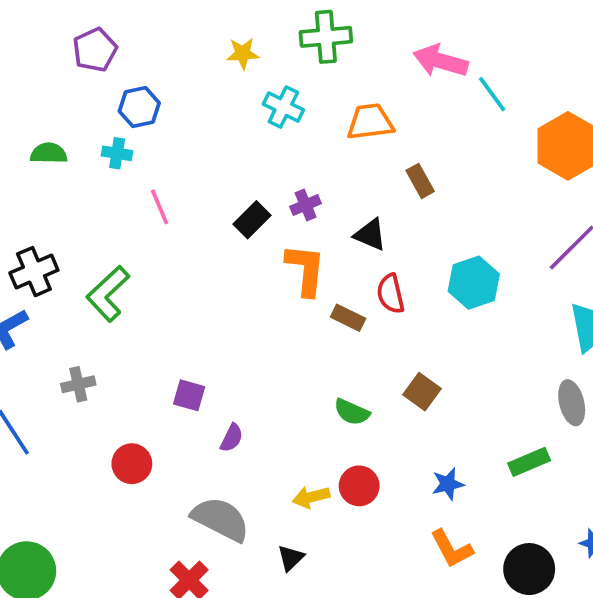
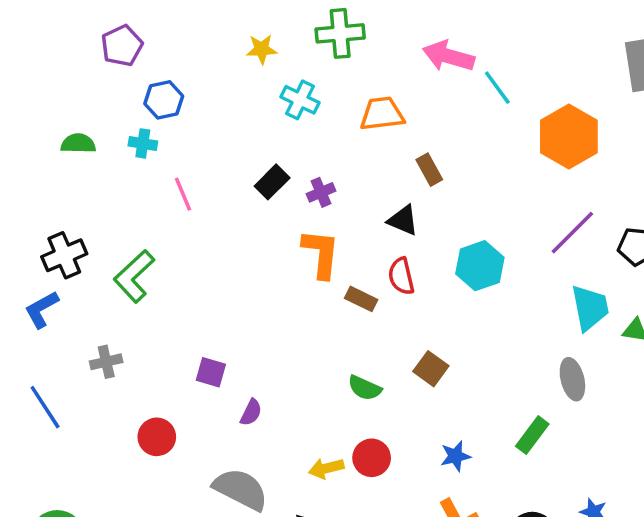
black rectangle: (252, 220) -> (272, 182), moved
black triangle: (370, 235) -> (403, 220), moved
green rectangle: (529, 462) -> (532, 435), turned -30

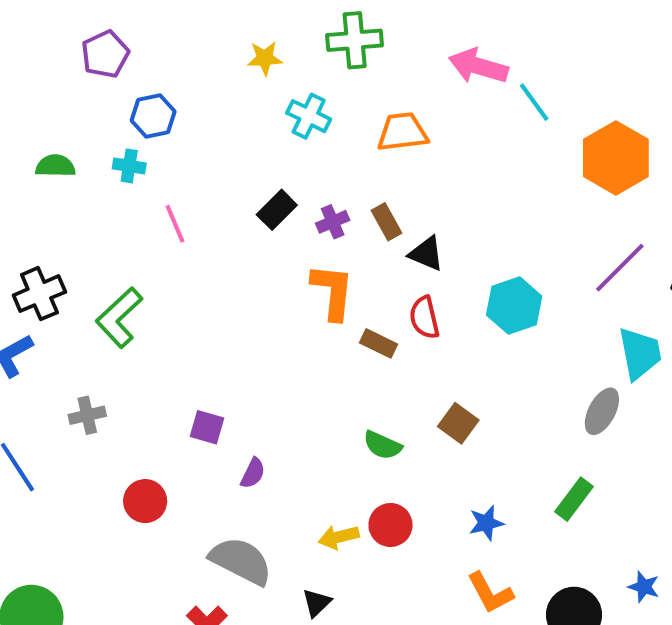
brown rectangle: (429, 170) -> (386, 222), moved
gray ellipse: (572, 379) -> (602, 411), moved, turned 42

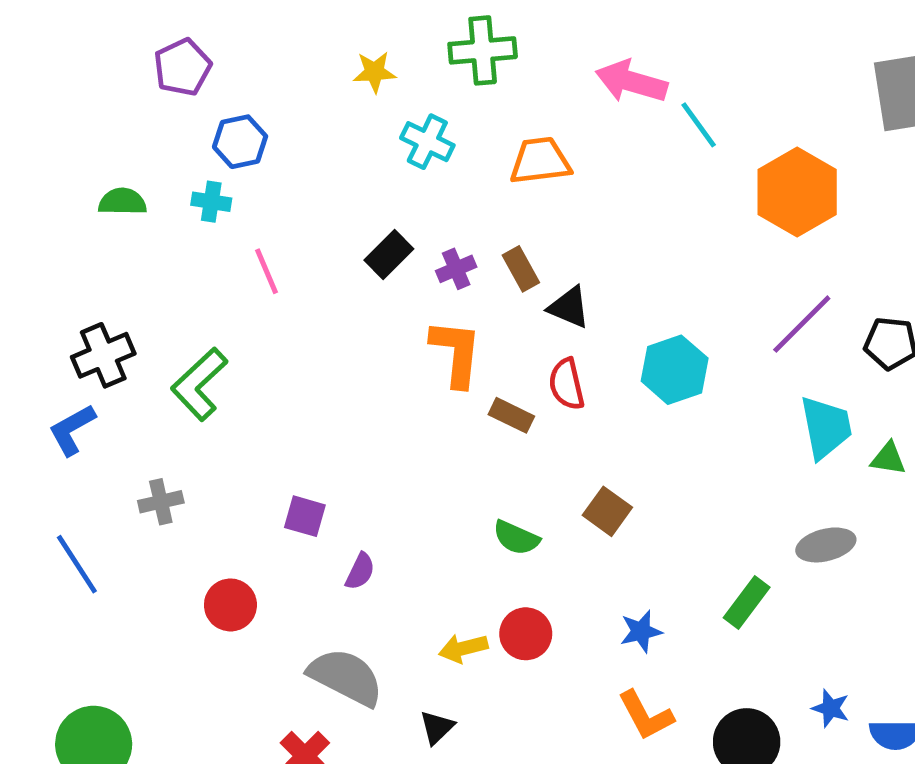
gray ellipse: (602, 411) -> (826, 545), moved, turned 48

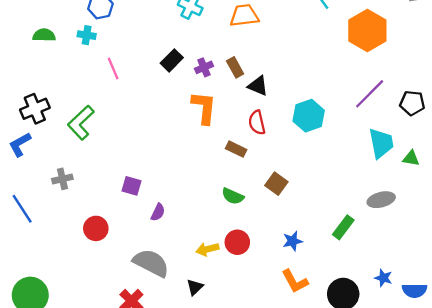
brown rectangle: (511, 415) -> (236, 149), moved

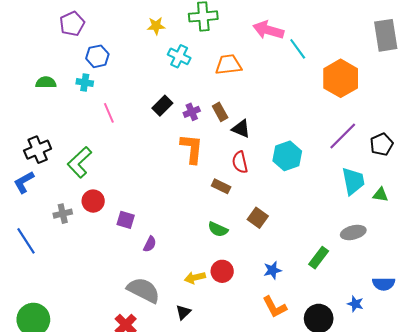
black pentagon: (412, 103) -> (382, 144), turned -30
red circle: (96, 228) -> (93, 201), moved
blue semicircle: (415, 291) -> (384, 284), moved

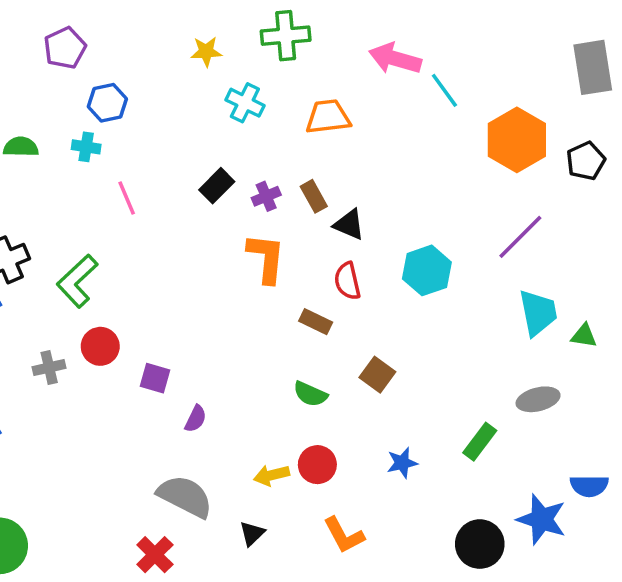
black pentagon: (382, 144) -> (586, 161), moved
blue star: (355, 304) -> (542, 519), size x1.8
orange L-shape: (275, 307) -> (344, 535), moved

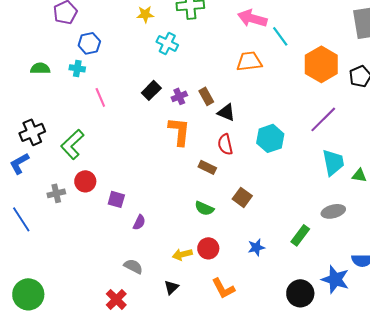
orange trapezoid: (328, 117) -> (249, 61), moved
gray semicircle: (185, 496) -> (133, 266), size x0.6

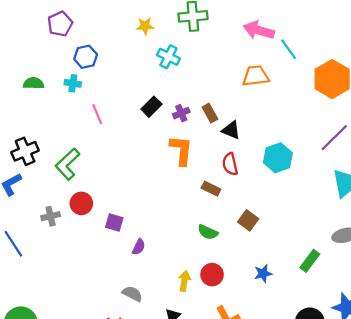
yellow arrow: (182, 254) -> (184, 281), turned 114

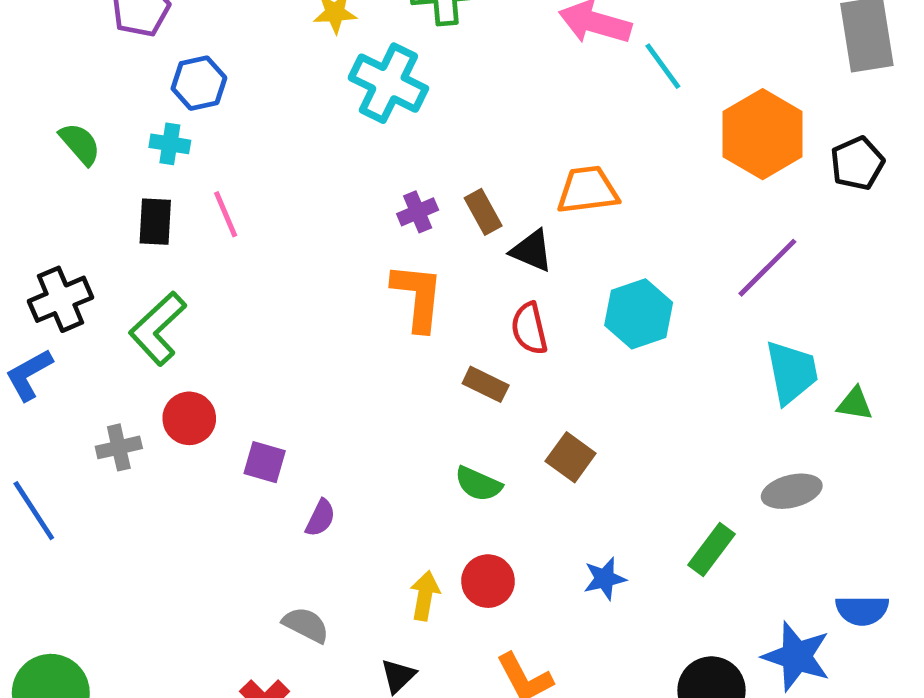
cyan cross: (168, 57) -> (388, 83), size x1.4
orange trapezoid: (256, 76) -> (588, 190), moved
green semicircle: (34, 83) -> (80, 144), turned 48
black rectangle: (151, 107) -> (155, 222), moved, turned -42

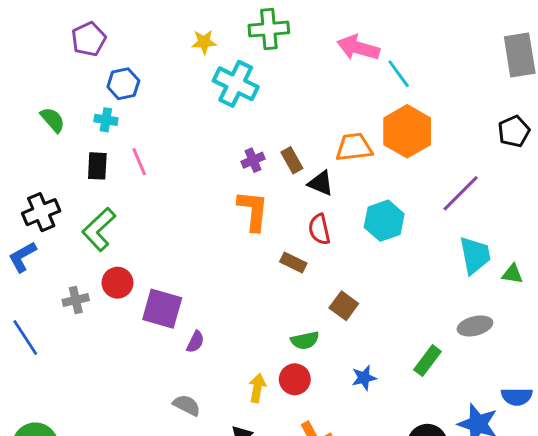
orange hexagon: (763, 134) -> (407, 131), moved
purple square: (265, 462) -> (162, 309), size x1.6
green semicircle: (478, 484) -> (305, 340), moved, turned -36

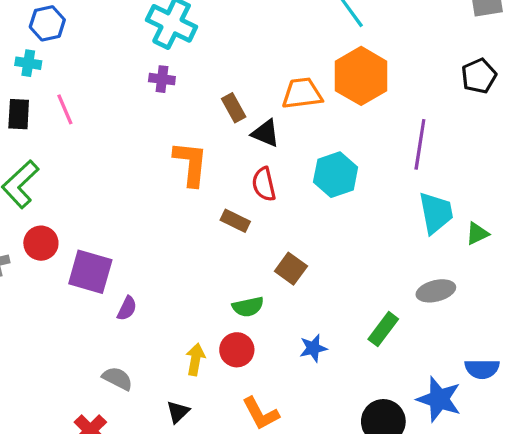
purple cross: (253, 160) -> (162, 79), moved, turned 30
purple line: (461, 193) -> (420, 144), turned -36
green triangle: (512, 274) -> (477, 234), turned -35

